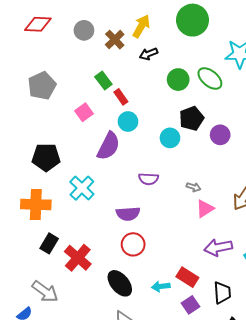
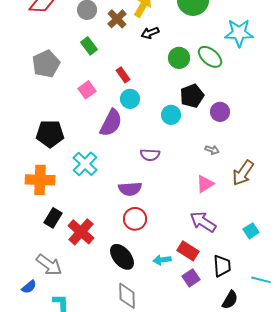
green rectangle: (103, 81) -> (89, 46), moved
gray arrow: (194, 187) -> (212, 150), moved
purple arrow: (218, 247) -> (203, 222), moved, turned 44

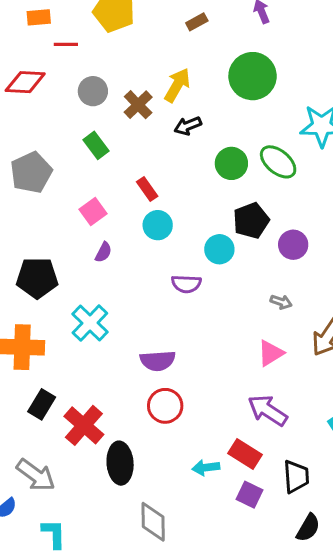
purple semicircle: (111, 123) -> (103, 252), moved, size x0.5
purple semicircle: (150, 155) -> (186, 284), moved
black ellipse: (122, 257) -> (120, 463), moved, turned 36
purple square: (191, 278) -> (250, 495), turned -30

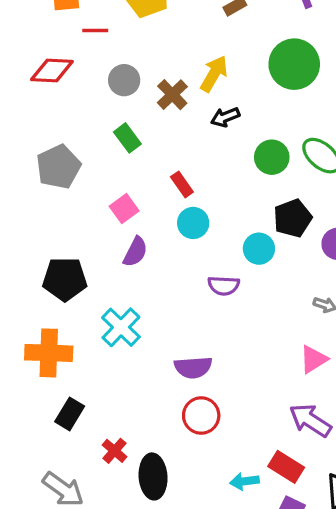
purple semicircle: (103, 252) -> (135, 252), size x1.4
red cross: (84, 425) -> (115, 451), moved, size x0.6

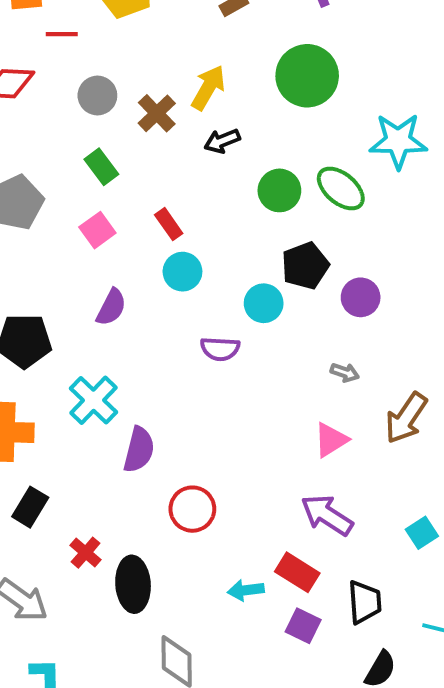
pink square: (124, 209) -> (97, 230), moved
purple semicircle: (193, 367) -> (139, 450), moved, turned -72

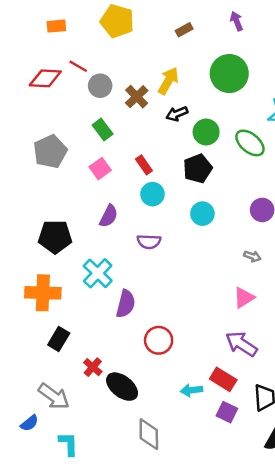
red line: (62, 34) -> (78, 66), moved, turned 30
green circle: (279, 190) -> (206, 132), moved
black pentagon: (305, 266) -> (198, 169), moved
purple semicircle: (220, 349) -> (149, 242), moved
black ellipse: (133, 584) -> (122, 387), turned -48

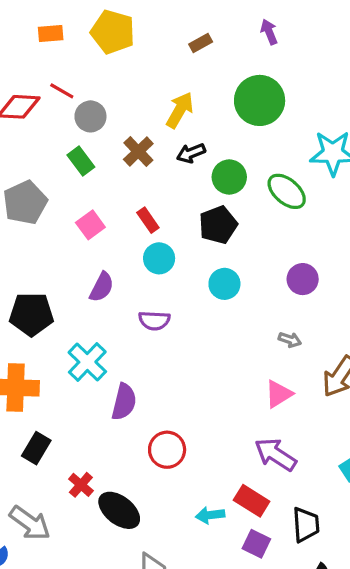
orange rectangle: (56, 26) -> (51, 33), moved
brown cross: (137, 97) -> (138, 152), moved
green rectangle: (103, 130) -> (81, 161), moved

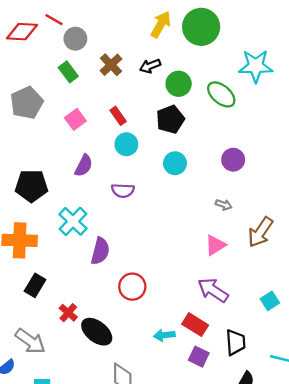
yellow arrow: (180, 110) -> (161, 24), moved

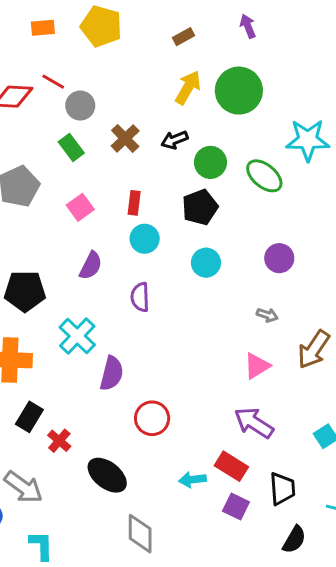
red rectangle: (118, 116) -> (134, 203), turned 42
purple semicircle: (123, 191) -> (140, 297), turned 85
red cross: (68, 313) -> (59, 441), moved

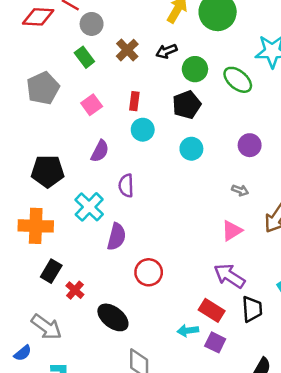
purple semicircle: (140, 297) -> (126, 186), moved
cyan arrow: (192, 480) -> (188, 331), moved
black trapezoid: (282, 489) -> (252, 309), moved

